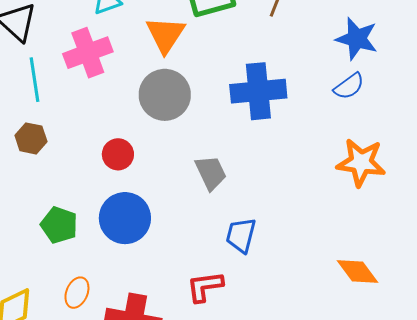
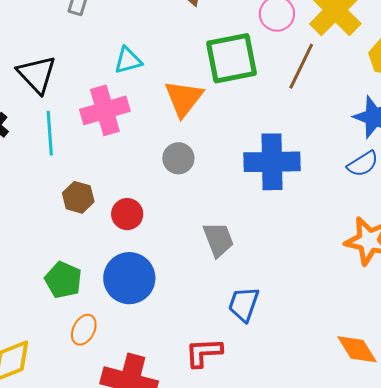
gray circle: (165, 95) -> (178, 158), size x0.6
brown hexagon: (31, 138) -> (78, 197), moved
orange ellipse: (77, 293) -> (84, 330), moved

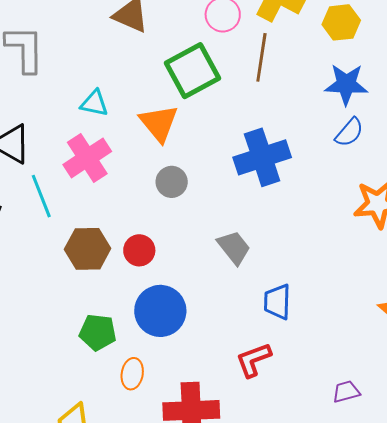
cyan triangle: (128, 60) -> (94, 103), turned 44
brown hexagon: (78, 197) -> (88, 249), size x1.4

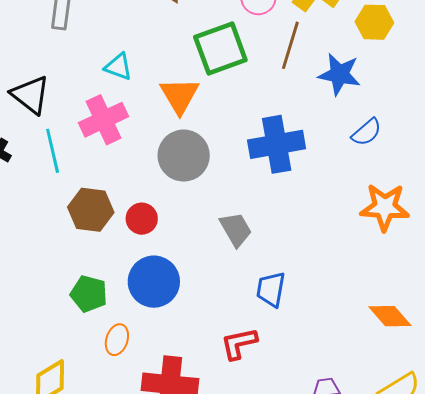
blue star: (346, 84) -> (339, 74), moved
gray circle: (172, 182) -> (184, 156), size x1.6

